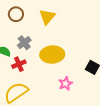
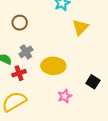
yellow triangle: (47, 17) -> (80, 27), moved

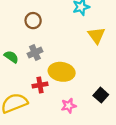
yellow triangle: (80, 27) -> (96, 35), turned -30
red cross: (19, 73) -> (40, 85), moved

